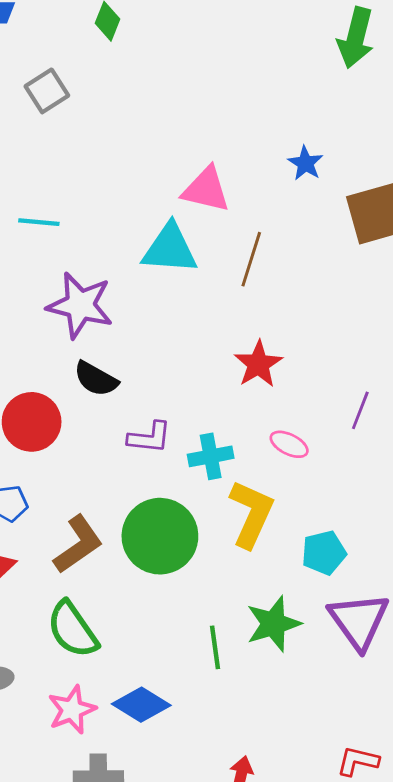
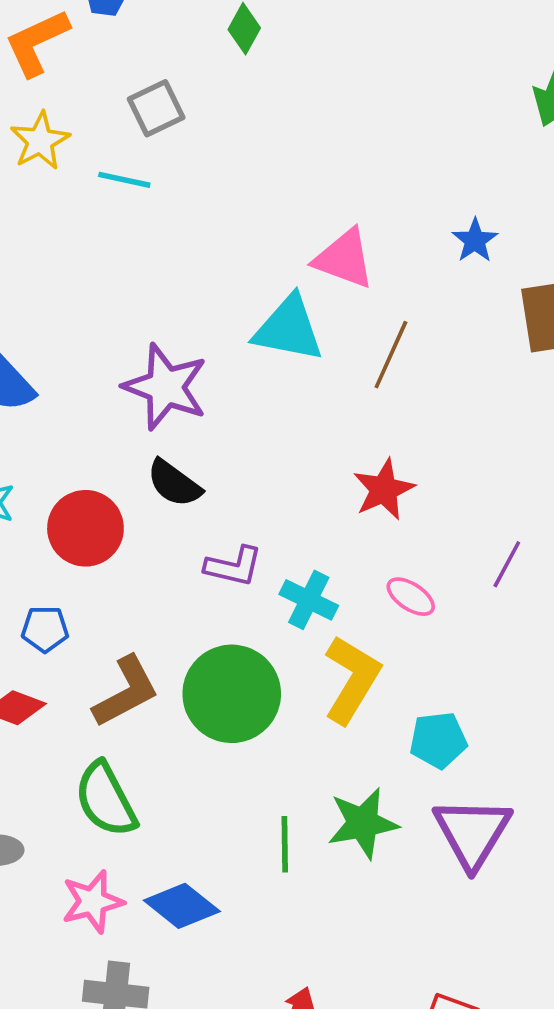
cyan line: (39, 222) -> (124, 180), moved
cyan cross: (211, 456) -> (309, 600), turned 30

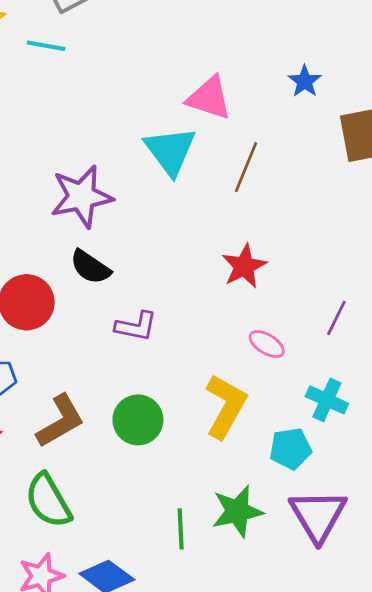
cyan triangle: (289, 329) -> (170, 151), turned 44
purple star: (165, 387) -> (82, 197), turned -30
cyan cross: (309, 600) -> (327, 400), moved
green circle: (232, 694) -> (138, 420), size x0.7

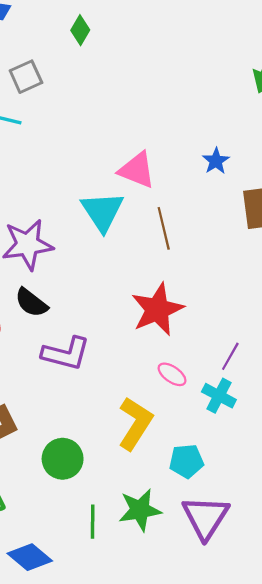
brown line: (246, 167) -> (164, 228), turned -39
red star: (244, 266) -> (157, 309), size x1.4
purple L-shape: (136, 326) -> (66, 353), size x1.4
cyan cross: (327, 400) -> (219, 396), moved
green circle: (138, 420) -> (63, 459), moved

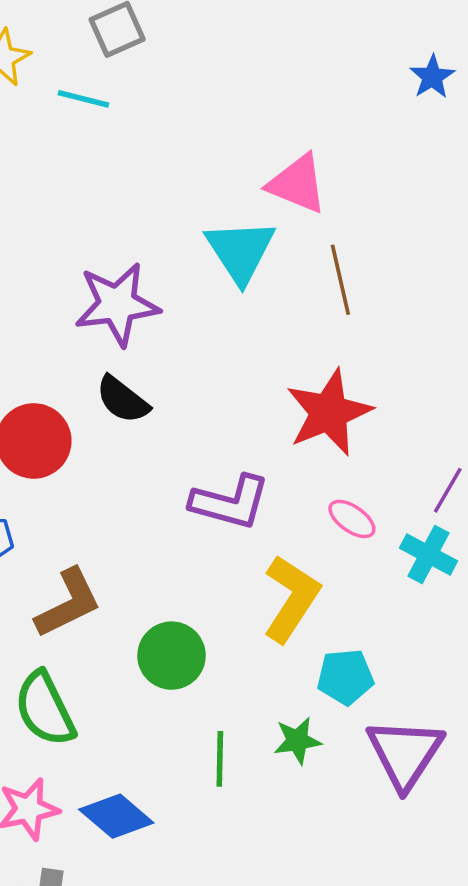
blue star: (216, 161) -> (432, 77), moved
purple L-shape: (66, 353) -> (230, 502), moved
cyan pentagon: (186, 461) -> (345, 677), moved
green star: (140, 510) -> (297, 741), size x0.7

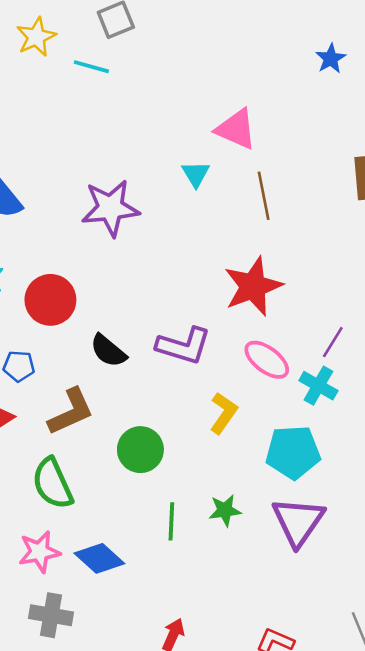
cyan triangle: (240, 251) -> (196, 174), size x0.6
black semicircle: (123, 400) -> (108, 351), moved
pink ellipse: (352, 519) -> (267, 360), size x1.4
yellow L-shape: (291, 599) -> (223, 413), size x0.7
cyan pentagon: (345, 677) -> (293, 452), moved, size x1.4

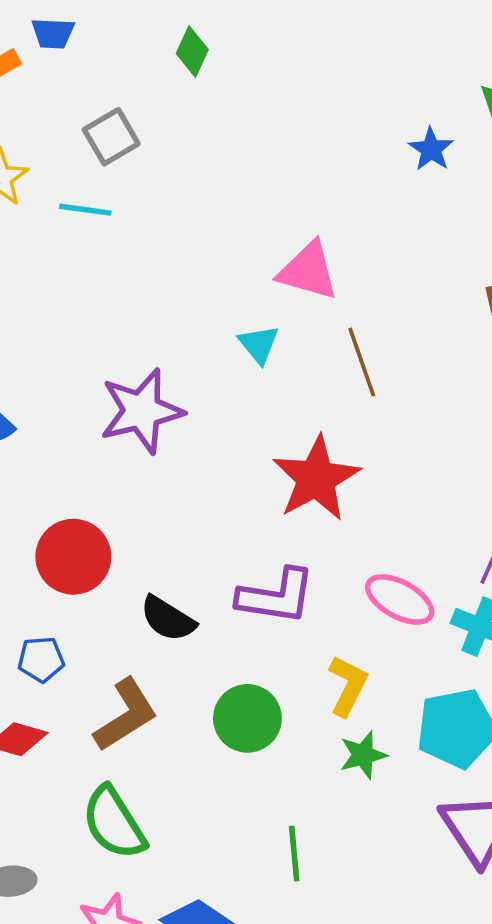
red star: (253, 286) -> (316, 478), moved
green circle: (140, 450) -> (247, 718), moved
green star: (225, 510) -> (363, 755), moved

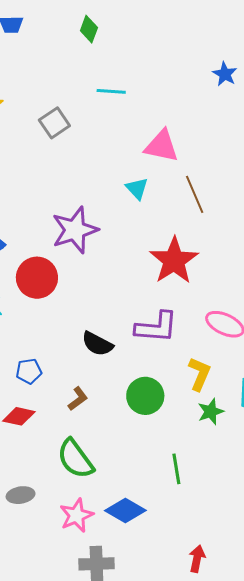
gray square: (111, 137) -> (54, 123), moved
cyan line: (85, 210) -> (111, 91), moved
red circle: (73, 557) -> (37, 278), moved
brown L-shape: (126, 715) -> (78, 399), size x0.6

